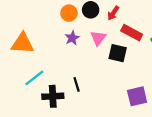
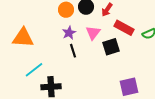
black square: (118, 53) -> (111, 47), turned -30
black line: (77, 84) -> (73, 51), moved

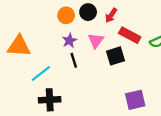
cyan line: (34, 70) -> (41, 73), moved

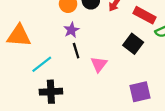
red rectangle: (130, 35) -> (145, 15), moved
pink triangle: (96, 41) -> (99, 64), moved
black square: (115, 56) -> (133, 44), moved, turned -36

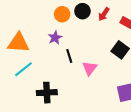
purple star: (71, 30) -> (55, 38), moved
cyan line: (42, 64) -> (23, 69), moved

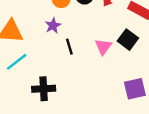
pink triangle: (90, 68) -> (103, 47), moved

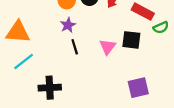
purple star: (53, 26) -> (68, 25), moved
black square: (128, 40) -> (131, 40), turned -30

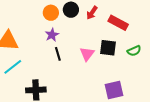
green semicircle: (161, 27) -> (134, 51), moved

